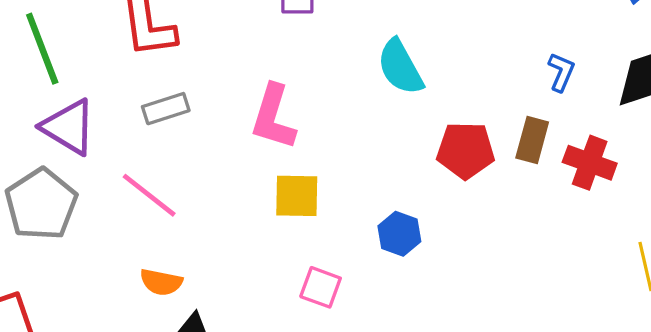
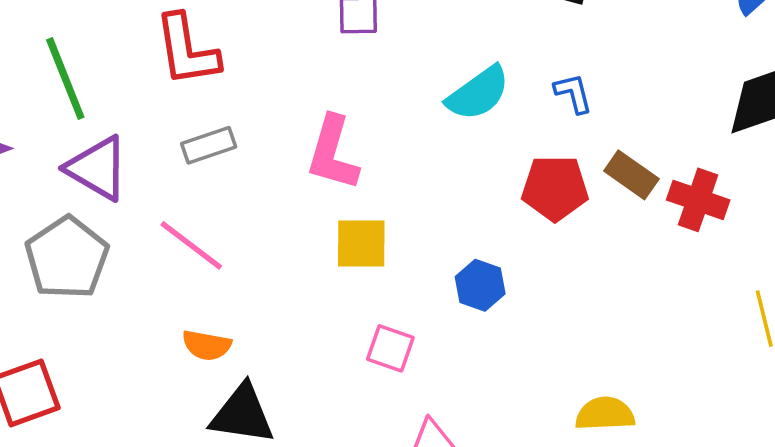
cyan semicircle: (400, 67) -> (478, 93), turned -96
blue L-shape: (561, 72) -> (573, 93), moved, turned -36
brown rectangle: (532, 140) -> (631, 175), turned -69

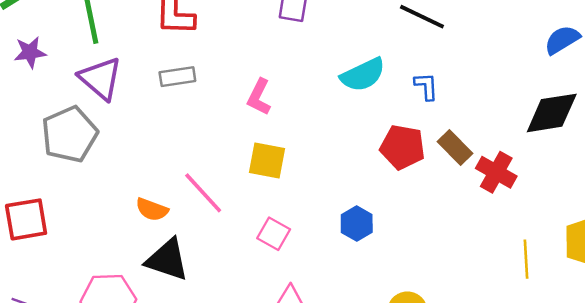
pink L-shape: (333, 153) -> (259, 97), size x0.7
pink line: (191, 245) -> (203, 193), moved
blue hexagon: (480, 285) -> (357, 223), moved

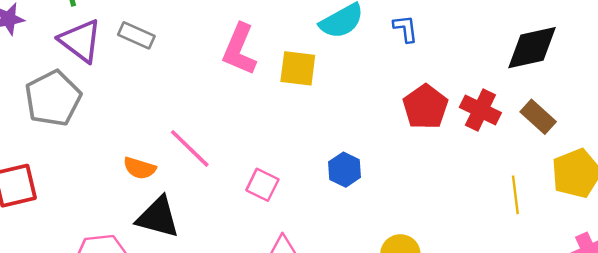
gray rectangle: (177, 77) -> (136, 35), moved, turned 36
pink L-shape: (259, 97) -> (239, 49), size x1.4
red pentagon: (403, 147) -> (425, 107), moved, turned 30
brown rectangle: (455, 147) -> (538, 117), moved
yellow square: (267, 160) -> (298, 68), moved

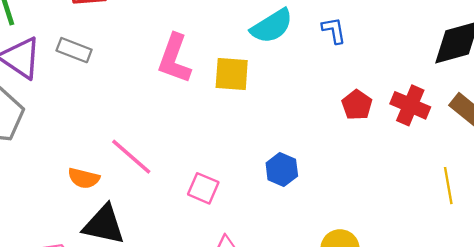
red pentagon: (425, 107) -> (357, 105), size x0.7

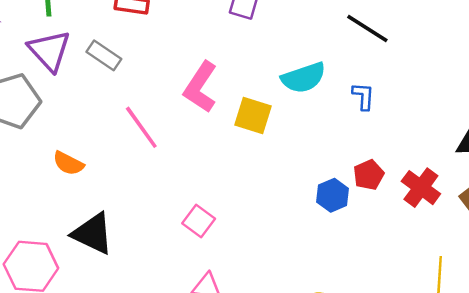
pink line: (131, 157) -> (141, 127), moved
blue hexagon: (282, 170) -> (333, 195), moved
orange semicircle: (84, 178) -> (68, 163), moved

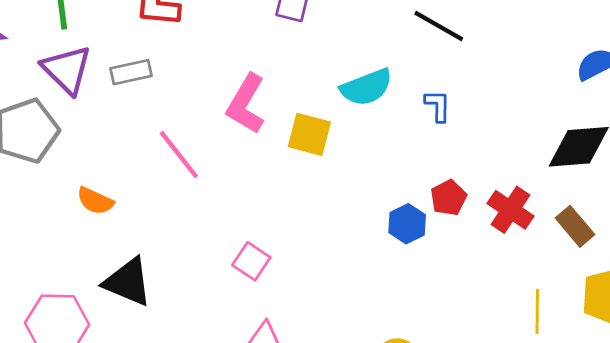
gray rectangle: (104, 55) -> (131, 72), turned -44

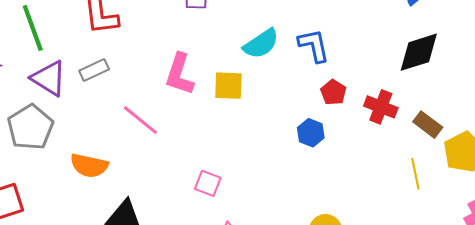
blue L-shape: (438, 106) -> (314, 46), size x1.5
red pentagon: (448, 198) -> (333, 92), moved
orange semicircle: (95, 201) -> (89, 166), size x1.4
brown rectangle: (575, 226) -> (428, 125), moved

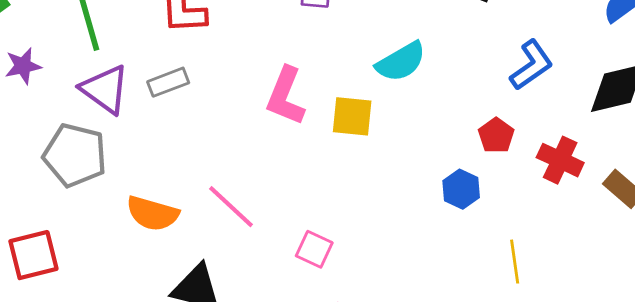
blue L-shape: (314, 46) -> (531, 65), moved, turned 63
pink line: (140, 120) -> (231, 207), moved
gray pentagon: (30, 127) -> (75, 155), turned -30
yellow line: (415, 174) -> (515, 262), moved

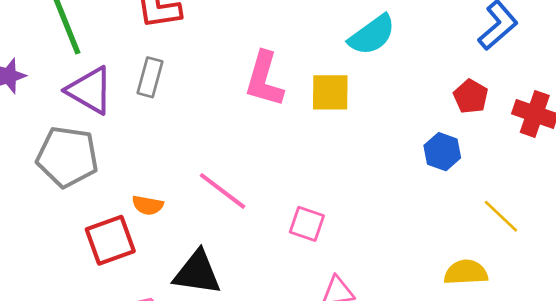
gray rectangle: (168, 82) -> (150, 77), turned -48
orange semicircle: (152, 213) -> (148, 205), size x0.6
red square: (33, 255) -> (110, 240), moved
yellow line: (515, 262) -> (501, 216), turned -33

